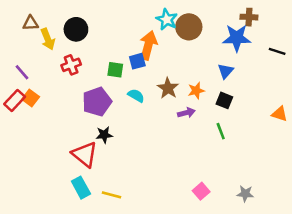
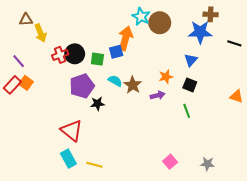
black circle: (76, 29) -> (75, 54), moved
brown star: (168, 88) -> (133, 85), moved
black star: (104, 135) -> (97, 104), moved

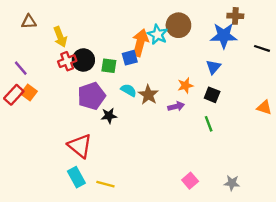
cyan star: (141, 17) -> (158, 34), moved
yellow arrow: (40, 33) -> (60, 37), moved

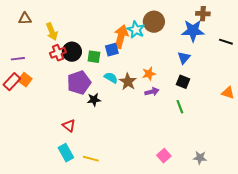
purple line: (21, 68) -> (18, 59), turned -56
orange star: (185, 86) -> (149, 74), moved
red triangle: (80, 146) -> (69, 126), size x0.6

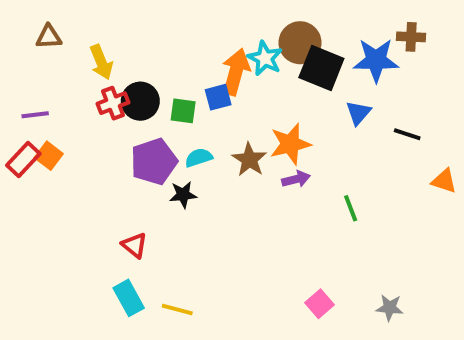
brown cross: (203, 14) -> (411, 37), moved
black line: (226, 42) -> (407, 134), moved
orange star: (149, 74) -> (290, 144), size x1.5
cyan semicircle: (111, 78) -> (199, 158), moved, turned -48
black square: (183, 82) -> (321, 68), moved, size x1.6

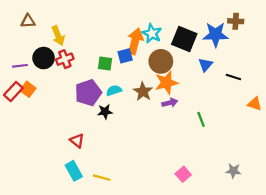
brown circle: (300, 43) -> (161, 61), moved
black circle: (140, 101) -> (44, 58), moved
gray star: (390, 308) -> (233, 171), moved

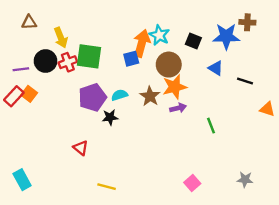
black square: (184, 39) -> (193, 41), size x0.6
green square: (105, 64) -> (89, 56), moved, size x1.6
blue triangle: (205, 65) -> (216, 68), turned -40
cyan rectangle: (74, 171) -> (22, 180), moved

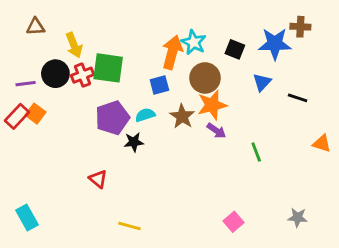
blue square: (131, 59) -> (159, 85), moved
blue triangle: (216, 68) -> (262, 82), turned 42
purple arrow: (178, 108) -> (216, 131), turned 49
orange triangle: (267, 109) -> (322, 143), moved

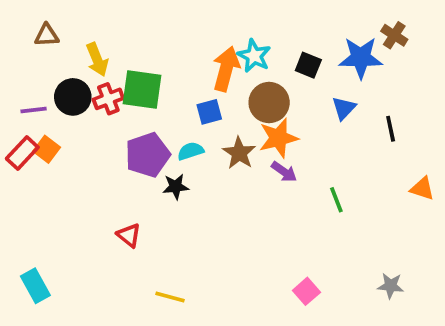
brown cross: (300, 27) -> (394, 35), turned 30
black line: (298, 98) -> (391, 129), turned 60

